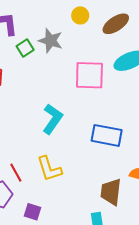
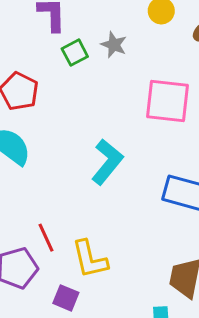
gray star: (51, 41) -> (114, 45), size x0.7
yellow L-shape: (49, 169) -> (90, 259), moved

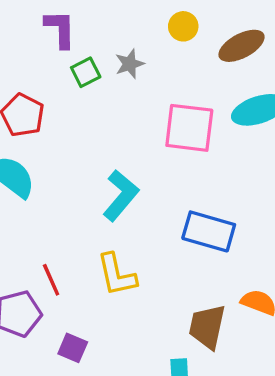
gray star: (114, 45) -> (130, 64), turned 30
yellow L-shape: (90, 259) -> (117, 275), moved

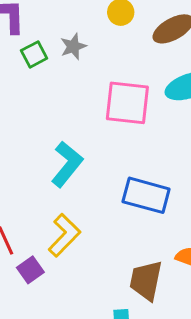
yellow L-shape: (117, 275) -> (64, 235), turned -123
purple square: (73, 348) -> (30, 270), moved, turned 32

